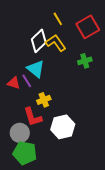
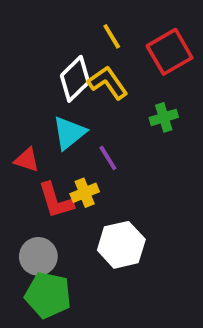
cyan triangle: (36, 69) -> (69, 133), turned 42
purple line: (27, 81) -> (108, 158), moved
red L-shape: (33, 117) -> (56, 200), moved

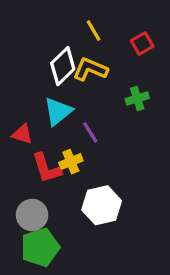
red square: (170, 52) -> (142, 43), size x0.6
yellow L-shape: (108, 83) -> (90, 69), turned -32
green pentagon: (48, 295) -> (40, 247), turned -30

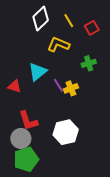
yellow line: (94, 30) -> (69, 21), moved
white diamond: (63, 66) -> (41, 18), moved
yellow cross: (71, 162) -> (71, 88), moved
red L-shape: (47, 168) -> (28, 121), moved

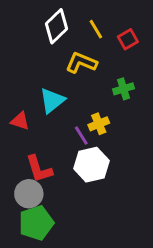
purple line: (58, 85) -> (81, 135), moved
white hexagon: (66, 132) -> (91, 165), moved

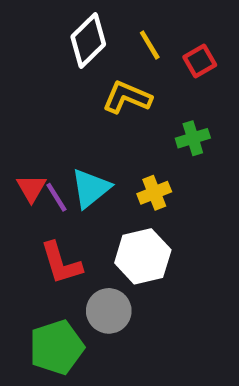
cyan triangle: (52, 101) -> (91, 188), moved
red triangle: (20, 121) -> (31, 188), turned 42
purple line: (81, 135) -> (56, 197), moved
gray circle: (29, 194) -> (109, 311), moved

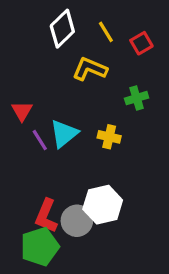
red triangle: (31, 188) -> (22, 111), moved
yellow cross: (154, 193) -> (109, 137), turned 35
white hexagon: (143, 256) -> (103, 205), moved
red L-shape: (61, 263) -> (46, 216), moved, turned 40

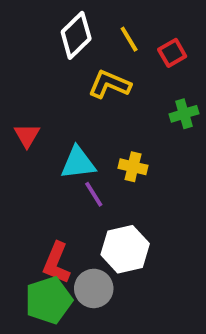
green cross: (137, 98) -> (184, 114), moved
cyan triangle: (64, 134) -> (78, 163), turned 32
purple line: (40, 140) -> (94, 194), moved
gray circle: (77, 221) -> (94, 288), moved

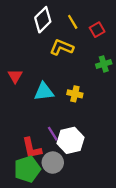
purple line: (94, 194) -> (53, 134), moved
red L-shape: (56, 263) -> (32, 148), turned -35

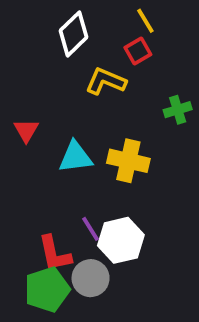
yellow line: (73, 22) -> (145, 21), moved
red square: (97, 30) -> (138, 51), moved
yellow cross: (75, 94) -> (128, 161), size x1.5

